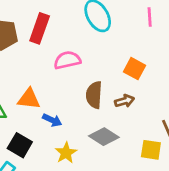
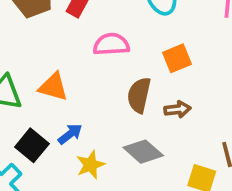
orange square: (134, 69) -> (177, 58), moved, turned 30
blue arrow: (52, 120) -> (70, 134), moved, turned -72

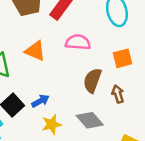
orange triangle: (53, 87) -> (35, 51), moved
brown arrow: (177, 109) -> (118, 94), turned -108

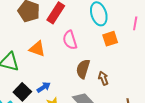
pink semicircle: (78, 42) -> (70, 40), turned -108
orange square: (122, 58) -> (110, 39), moved

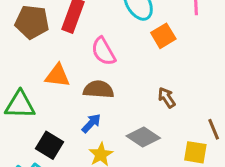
brown semicircle: (83, 69) -> (98, 89), moved, turned 90
blue arrow: (44, 87) -> (91, 123), moved

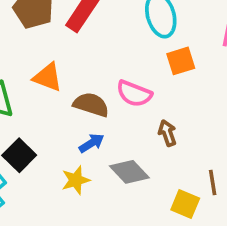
pink semicircle: (103, 51) -> (134, 94), moved, turned -52
blue arrow: (91, 123) -> (92, 143), moved

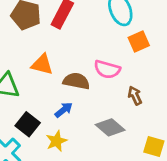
blue arrow: (92, 143) -> (64, 110), moved
yellow star: (76, 180) -> (56, 141), moved

